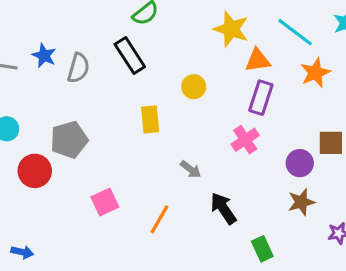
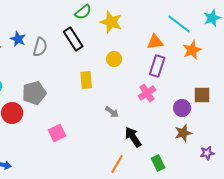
yellow star: (231, 29) -> (111, 22), moved
orange line: (159, 219) -> (117, 164), moved

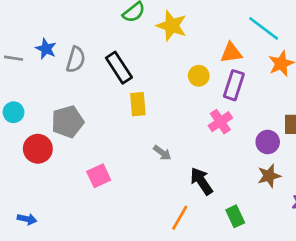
black rectangle: (73, 39) -> (119, 68), moved
yellow circle: (114, 59) -> (199, 76), moved
gray arrow: (112, 112) -> (162, 153), moved

